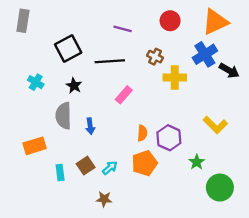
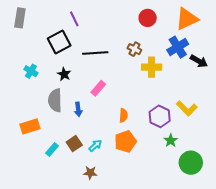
purple line: (123, 29) -> (74, 19), moved, turned 49
pink rectangle: (124, 95) -> (98, 88), moved
purple hexagon: (169, 138) -> (160, 116), moved
cyan rectangle: (60, 172) -> (52, 150), turned 48

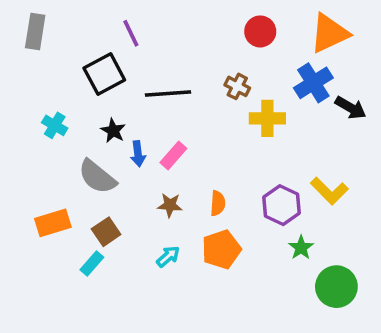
gray semicircle: (55, 100) -> (97, 177), turned -50
blue arrow: (78, 109) -> (138, 154), moved
brown square: (74, 144) -> (106, 232), moved
brown star: (90, 173) -> (170, 205), moved

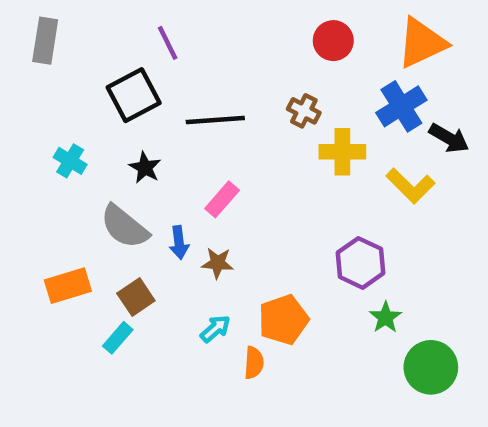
blue arrow: (138, 154) -> (179, 243), moved
yellow L-shape: (329, 191) -> (410, 186), moved
orange semicircle: (218, 203) -> (254, 363), moved

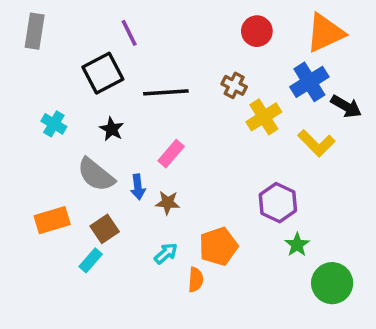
yellow cross: (342, 152) -> (264, 117), turned -32

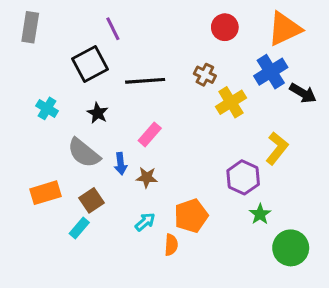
yellow L-shape: (316, 143) -> (277, 148), moved, turned -96

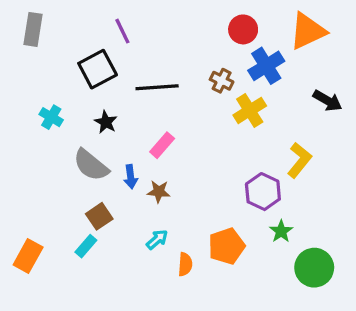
blue cross: (271, 72) -> (266, 66), moved
orange rectangle: (46, 193) -> (28, 256), moved, turned -44
orange pentagon: (191, 216) -> (227, 246), moved

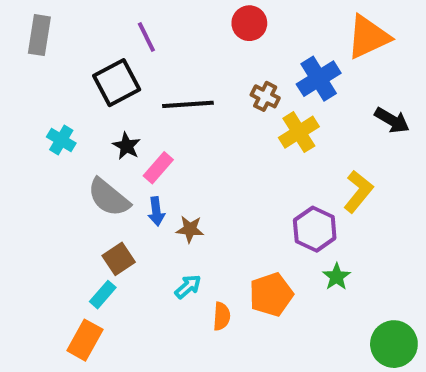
red circle: (243, 29) -> (249, 23), moved
pink rectangle: (162, 145) -> (158, 168), moved
orange rectangle: (28, 256) -> (85, 340), moved
green circle: (314, 268) -> (394, 344), moved

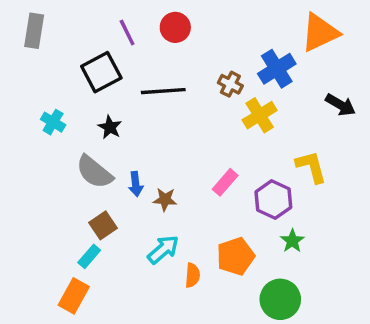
red circle: (249, 23) -> (175, 27), moved
pink rectangle: (158, 168) -> (225, 182), moved
yellow L-shape: (358, 192) -> (311, 167), turned -54
cyan arrow: (188, 287) -> (163, 249), size x1.4
green circle: (394, 344) -> (280, 299), moved

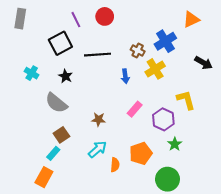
orange triangle: (320, 33) -> (191, 20), size x0.7
blue arrow: (136, 184) -> (125, 76), moved

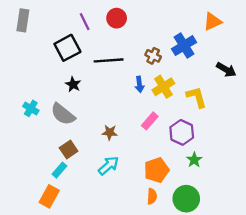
yellow cross: (155, 69) -> (163, 87), moved
cyan cross: (32, 73) -> (31, 108), moved
yellow L-shape: (186, 100) -> (197, 97), moved
orange semicircle: (115, 165) -> (152, 196), moved

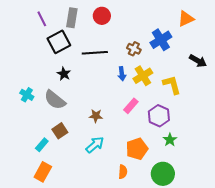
gray rectangle: (23, 20) -> (72, 18), moved
purple line: (85, 22) -> (42, 19), moved
cyan rectangle: (59, 170) -> (42, 145), moved
orange semicircle: (152, 196) -> (123, 172), moved

